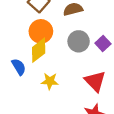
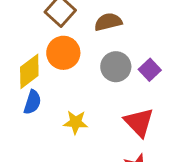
yellow diamond: (39, 50) -> (29, 71), moved
blue semicircle: (19, 67) -> (32, 102), turned 49

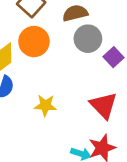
gray circle: (116, 67) -> (88, 39), moved

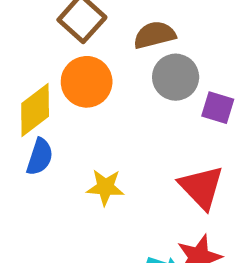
purple square: (113, 57) -> (218, 108), turned -30

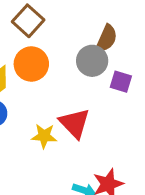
brown semicircle: (155, 35) -> (107, 38), moved, turned 128
red triangle: (201, 187) -> (75, 123), moved

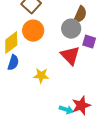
red triangle: (75, 123) -> (70, 56), moved

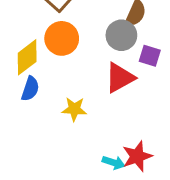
red triangle: (70, 56) -> (120, 78), turned 45

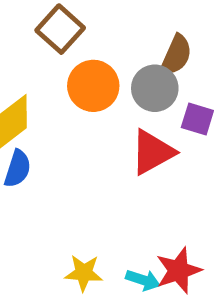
orange circle: (62, 38) -> (93, 86), moved
yellow star: (74, 109) -> (84, 273), moved

